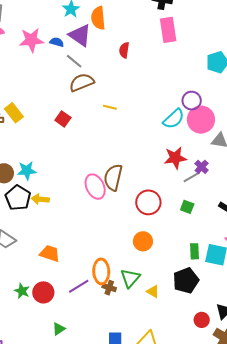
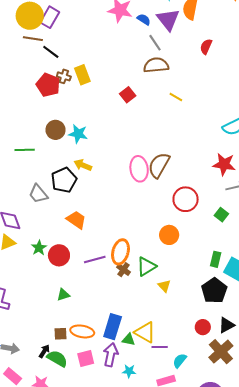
black pentagon: (18, 198) -> (64, 180), moved
black pentagon: (186, 280) -> (214, 291), moved, turned -30

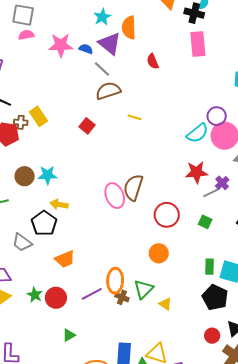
red semicircle: (206, 47) -> (153, 61), turned -35
orange trapezoid: (76, 220) -> (65, 259), turned 135

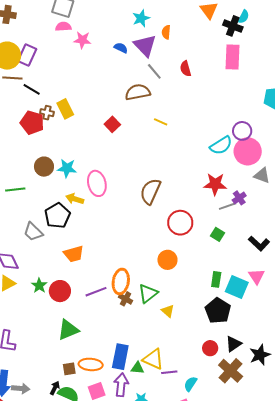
orange semicircle: (129, 28) -> (166, 32), size x0.6
pink star: (61, 45) -> (82, 40), moved, size x0.7
gray line: (102, 69) -> (154, 71), moved
pink ellipse: (115, 196) -> (97, 183), moved
green triangle: (69, 335) -> (68, 330), size x1.6

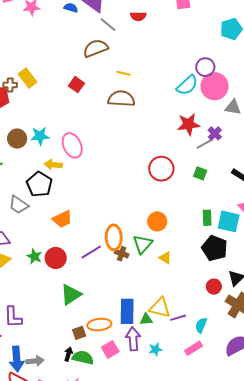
red semicircle: (186, 69) -> (138, 16), turned -63
brown semicircle: (150, 191) -> (121, 99), moved, turned 80
orange circle: (167, 260) -> (157, 221), moved

